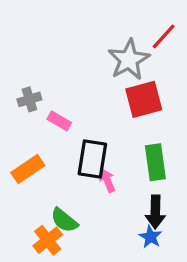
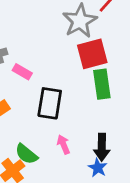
green rectangle: (155, 162) -> (102, 84), moved
pink arrow: (107, 181) -> (63, 144), moved

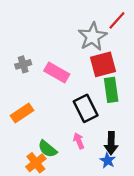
pink rectangle: (22, 72) -> (57, 73), moved, size x1.5
black rectangle: (50, 103) -> (86, 108), moved, turned -36

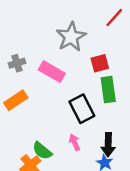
gray star: (93, 37) -> (71, 37), moved
red square: (103, 64) -> (100, 63), size x0.7
orange rectangle: (22, 113) -> (16, 100), moved

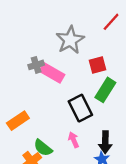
gray cross: (17, 63) -> (36, 65), moved
green rectangle: (108, 90) -> (105, 90), turned 40
orange rectangle: (16, 100) -> (18, 121), moved

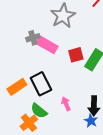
red square: (97, 65) -> (76, 55), moved
black rectangle: (80, 108) -> (41, 84), moved

